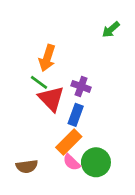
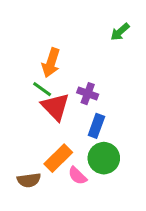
blue rectangle: (76, 115) -> (96, 126), moved
orange rectangle: (69, 142) -> (58, 158), moved
green circle: (96, 162) -> (104, 158), moved

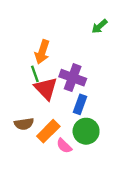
green line: (42, 89) -> (35, 74), turned 35
purple cross: (88, 94) -> (73, 78), size x1.5
brown semicircle: (29, 180) -> (24, 124), moved

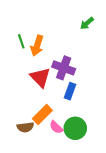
green line: (35, 74) -> (21, 41), moved
brown semicircle: (24, 124) -> (25, 127), moved
green circle: (86, 131) -> (75, 128), moved

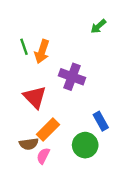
red triangle: (40, 77) -> (35, 97), moved
blue rectangle: (70, 91) -> (101, 121), moved, turned -49
pink semicircle: (56, 127) -> (43, 156), moved, turned 72

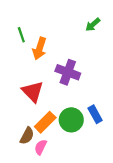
green line: (24, 47) -> (21, 35), moved
brown semicircle: (29, 144) -> (27, 136), turned -54
green circle: (85, 145) -> (71, 120), moved

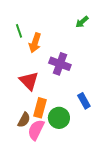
green circle: (71, 120) -> (59, 118), moved
orange rectangle: (45, 122) -> (40, 108), turned -30
pink semicircle: (41, 147) -> (36, 130), size x1.5

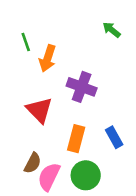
green arrow: (82, 22) -> (111, 30), turned 80
orange rectangle: (40, 108) -> (76, 139), moved
green circle: (59, 118) -> (86, 175), moved

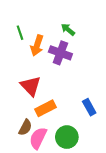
green arrow: (111, 30) -> (68, 29), moved
purple cross: (82, 87) -> (60, 53), moved
orange rectangle: (76, 139) -> (46, 108), moved, turned 48

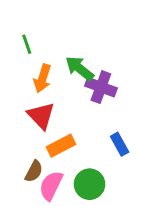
green arrow: (68, 29) -> (80, 68), moved, size x1.5
orange arrow: (37, 45) -> (42, 78), moved
purple cross: (60, 53) -> (101, 87), moved

